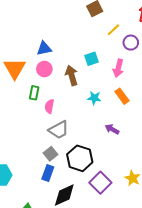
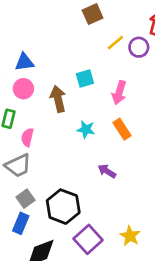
purple circle: (131, 43) -> (139, 47), moved
gray trapezoid: (59, 130) -> (18, 166), moved

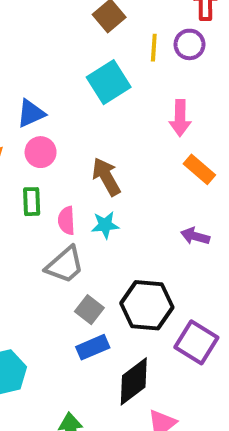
yellow line: (115, 43) -> (154, 48), turned -30
cyan square: (85, 79) -> (109, 82), moved, size x1.5
brown arrow: (58, 99) -> (106, 177), moved
cyan star: (86, 129) -> (105, 225), moved
blue rectangle: (21, 223) -> (93, 347), turned 60

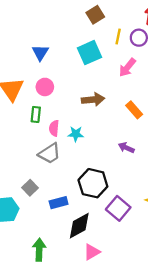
blue triangle: (31, 113) -> (40, 53), moved, turned -42
pink arrow: (180, 118) -> (127, 67), moved, turned 30
brown arrow: (106, 177) -> (93, 100), moved, turned 105
gray square: (89, 310) -> (30, 188), moved

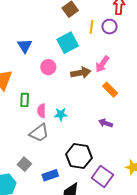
pink arrow: (127, 67) -> (102, 64), moved
pink circle: (45, 87) -> (48, 67), moved
brown arrow: (93, 100) -> (81, 73), moved

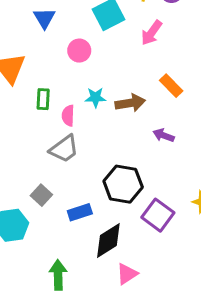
pink arrow: (102, 64) -> (152, 33), moved
brown arrow: (81, 73) -> (130, 103), moved
cyan star: (61, 114) -> (95, 98), moved

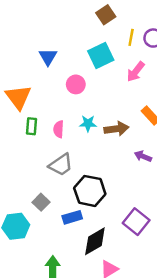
green rectangle: (43, 99) -> (31, 126), moved
pink semicircle: (68, 116) -> (59, 129), moved
black hexagon: (123, 184) -> (90, 191), moved

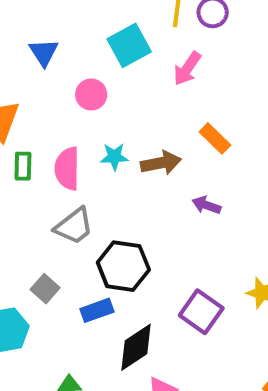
pink semicircle: (59, 129) -> (67, 169), size x1.5

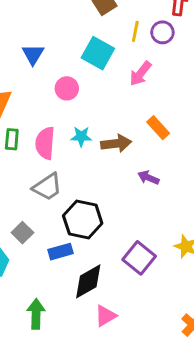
cyan square: (129, 45) -> (98, 53), turned -36

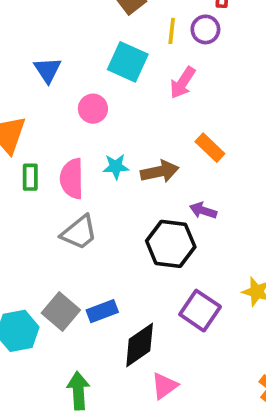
black hexagon: (83, 220) -> (171, 244), moved
gray square: (22, 233) -> (61, 312), moved, size x1.4

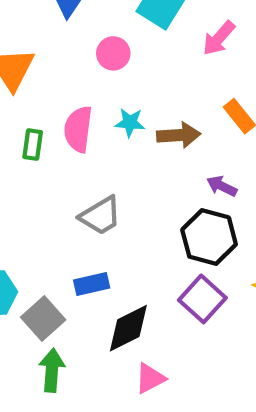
green rectangle: (30, 177) -> (33, 145), moved
gray trapezoid: (79, 232) -> (101, 216), moved
black hexagon: (171, 244) -> (209, 237), moved
gray square: (61, 312) -> (43, 318), moved

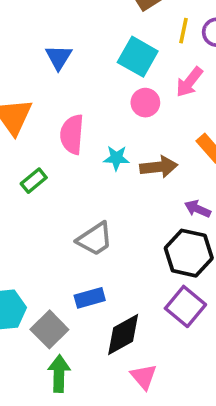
pink circle: (113, 53) -> (145, 103), moved
pink semicircle: (78, 129) -> (72, 134), moved
green rectangle: (33, 145) -> (34, 181), turned 45
pink triangle: (150, 378) -> (144, 377), turned -40

